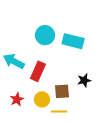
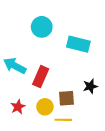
cyan circle: (45, 35) -> (42, 27), moved

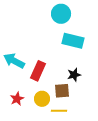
cyan circle: (42, 27) -> (61, 14), moved
black star: (90, 86) -> (74, 75), moved

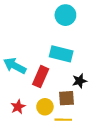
cyan rectangle: (73, 41) -> (61, 54), moved

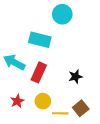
cyan rectangle: (61, 54) -> (40, 40), moved
brown square: (67, 98) -> (81, 108), moved, turned -35

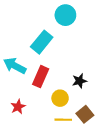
cyan rectangle: (40, 40) -> (42, 42), turned -65
yellow circle: (43, 101) -> (60, 98), moved

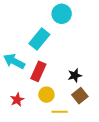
yellow circle: (60, 98) -> (46, 95), moved
brown square: (85, 114) -> (80, 96), moved

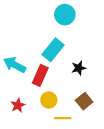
cyan rectangle: (39, 39) -> (53, 50), moved
black star: (75, 75) -> (79, 68), moved

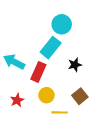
cyan circle: (65, 15) -> (62, 24), moved

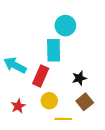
cyan rectangle: (51, 48) -> (54, 50), turned -40
black star: (75, 65) -> (79, 78), moved

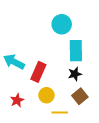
cyan rectangle: (54, 50) -> (76, 51), moved

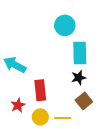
red rectangle: (38, 72) -> (40, 90), moved, turned -30
yellow circle: (46, 95) -> (40, 117), moved

